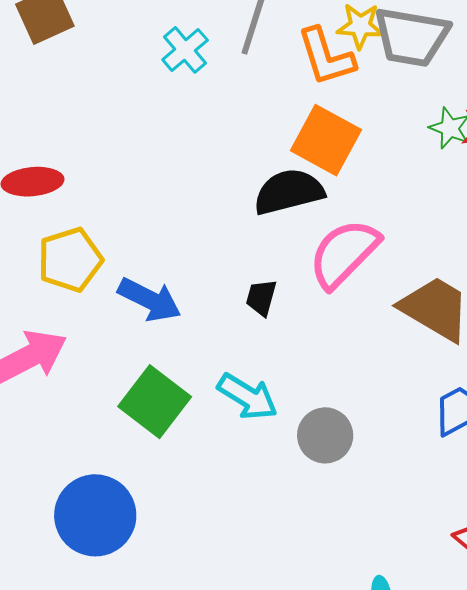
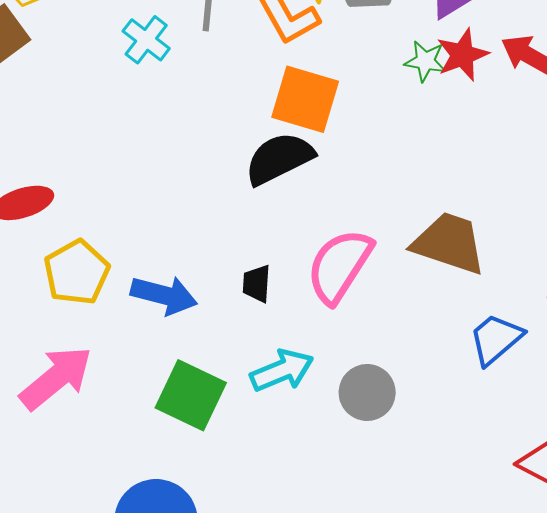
pink semicircle: (344, 253) -> (339, 266), moved
black trapezoid: (261, 298) -> (257, 284), moved
cyan arrow: (248, 397) -> (282, 371), turned -42

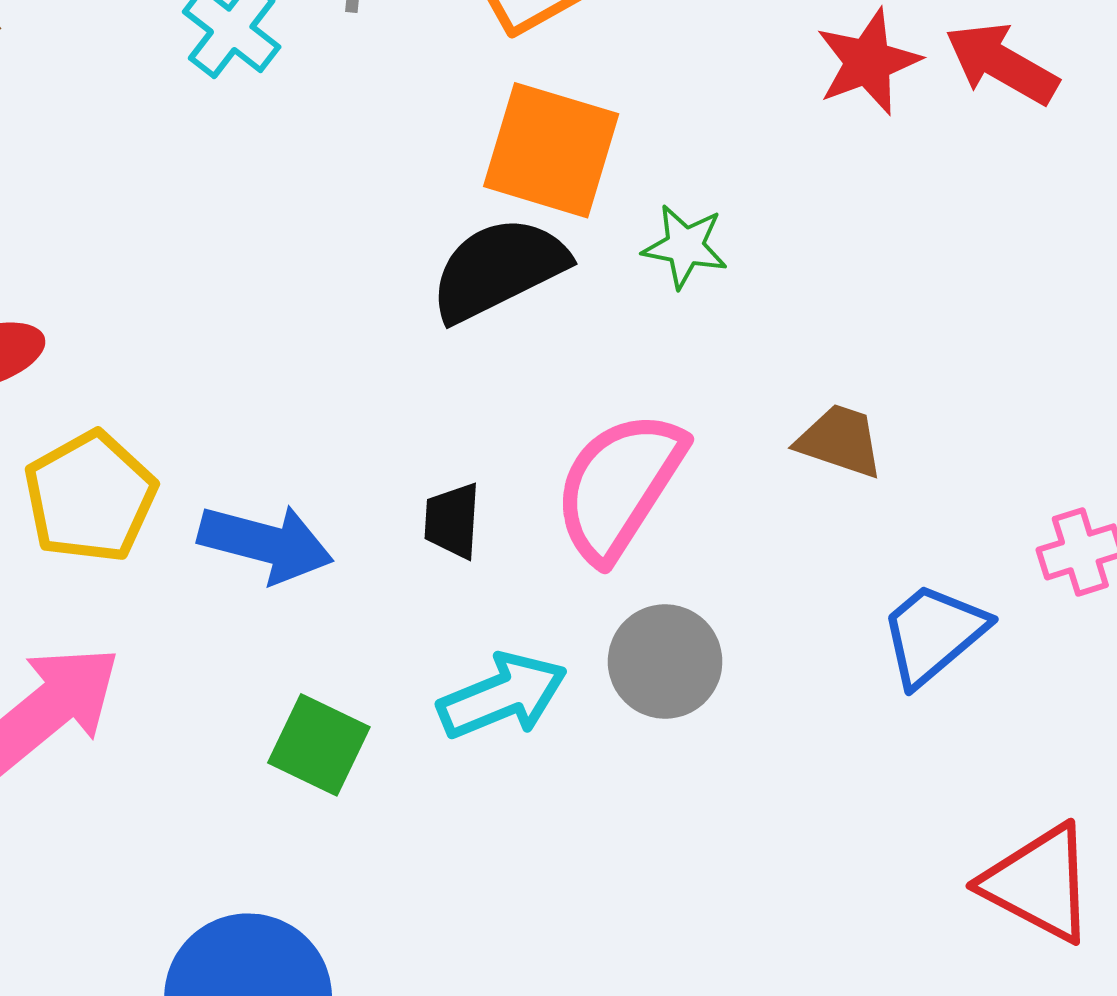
green star: (425, 61) -> (685, 246), moved
brown trapezoid: (449, 243) -> (840, 441), size x0.6
gray circle: (367, 392) -> (665, 661), moved
green square: (191, 395) -> (319, 745), size x0.7

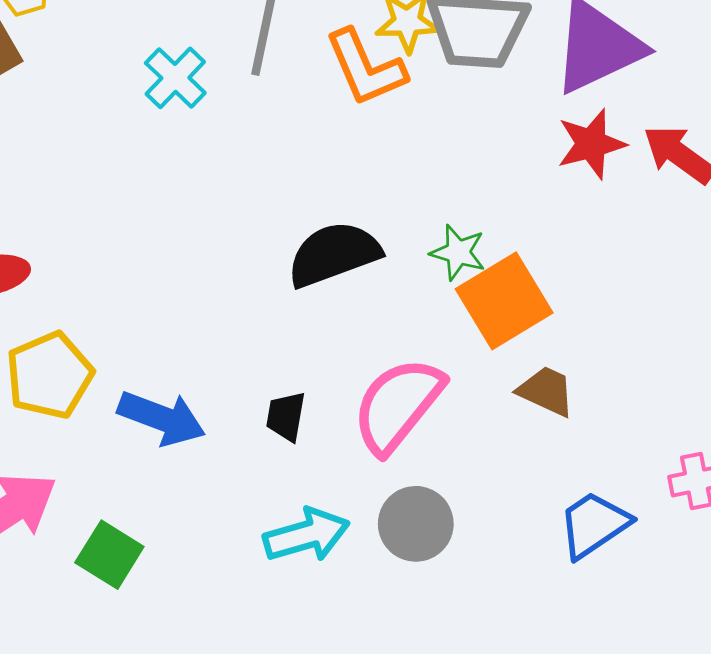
orange square: (551, 150) -> (504, 301), moved, turned 36
green square: (319, 745) -> (109, 555), moved

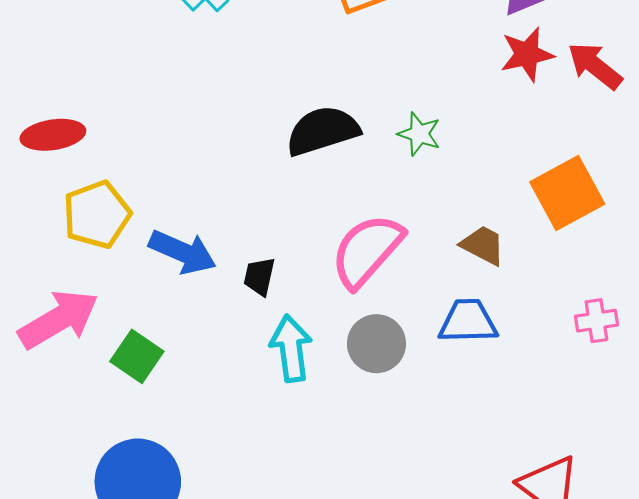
orange square: (504, 301) -> (567, 193), moved
black trapezoid: (286, 416) -> (259, 276), moved
blue trapezoid: (594, 525) -> (468, 321), moved, turned 30
cyan arrow: (306, 535) -> (291, 348), turned -84

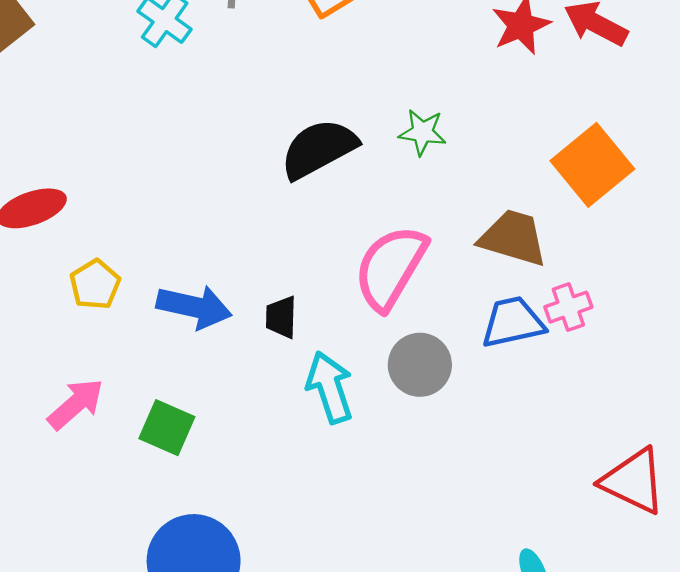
yellow pentagon: (97, 215) -> (95, 285), size x0.7
brown trapezoid: (483, 245) -> (513, 238), size x1.4
pink arrow: (59, 319) -> (76, 404), size x0.7
pink cross: (596, 321) -> (568, 307), moved

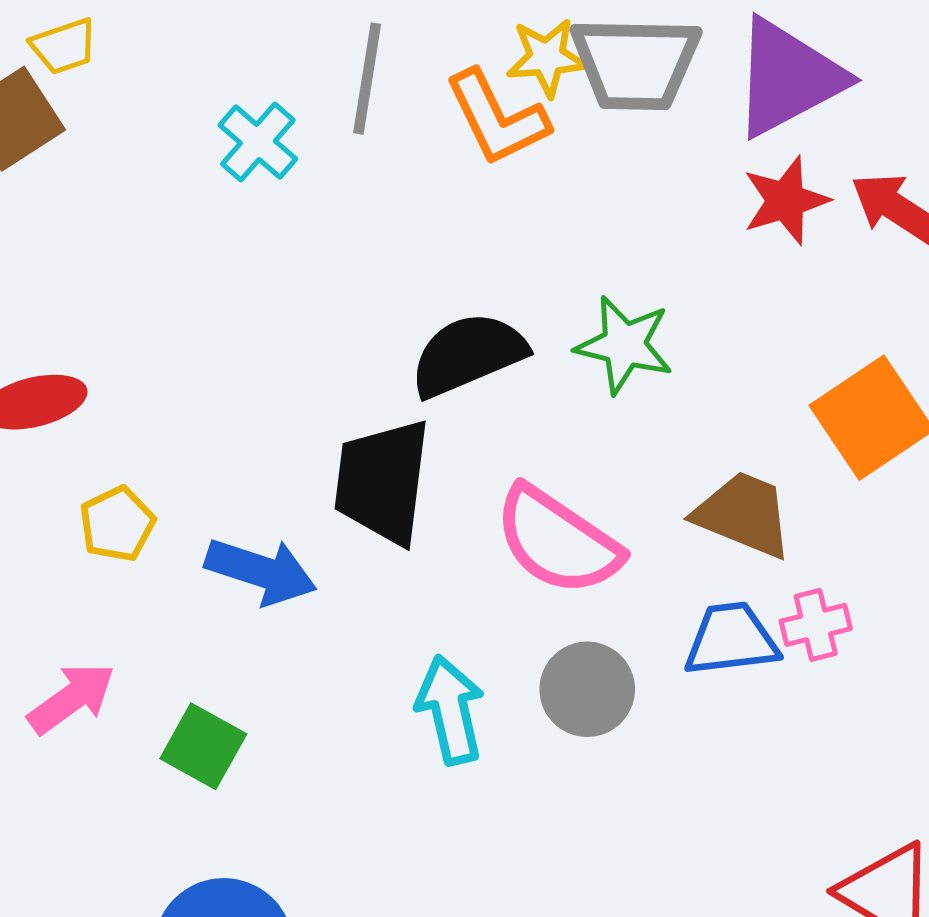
green star: (422, 132) -> (624, 345), size x1.4
pink semicircle: (390, 267) -> (558, 541), turned -92
black trapezoid: (281, 317) -> (382, 482), moved, size x2.0

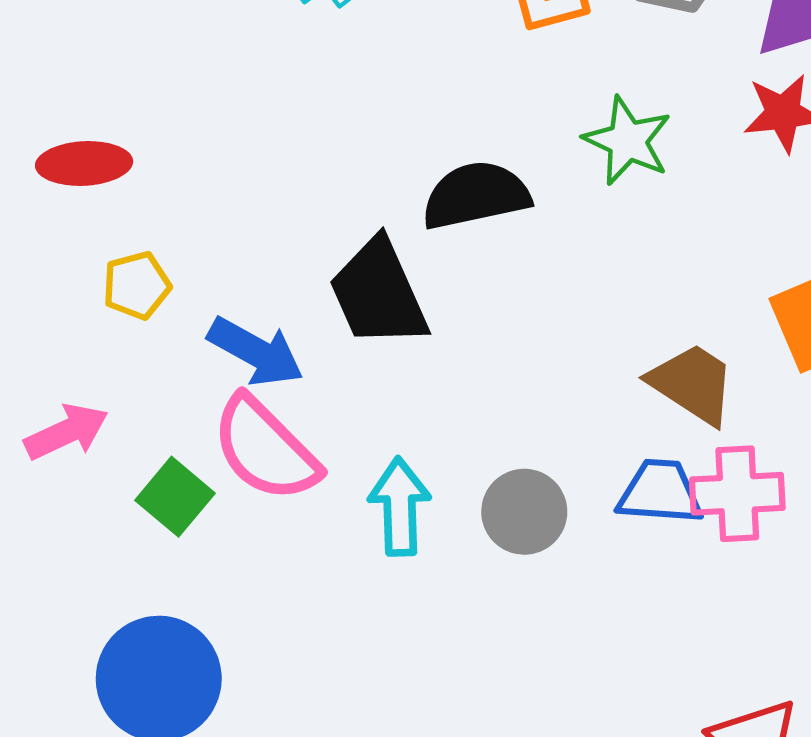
green star: (624, 345) -> (627, 141), moved
black trapezoid: (382, 482) -> (379, 293), turned -42
pink semicircle: (558, 541) -> (265, 449), moved
pink cross: (816, 625) -> (737, 494), size x1.5

